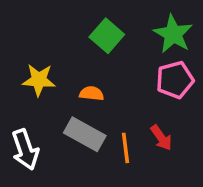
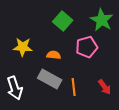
pink pentagon: (175, 80) -> (87, 47), moved
red arrow: (161, 138) -> (105, 87), moved

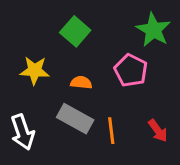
green square: (63, 21) -> (75, 31), moved
pink pentagon: (87, 47) -> (131, 70), turned -30

